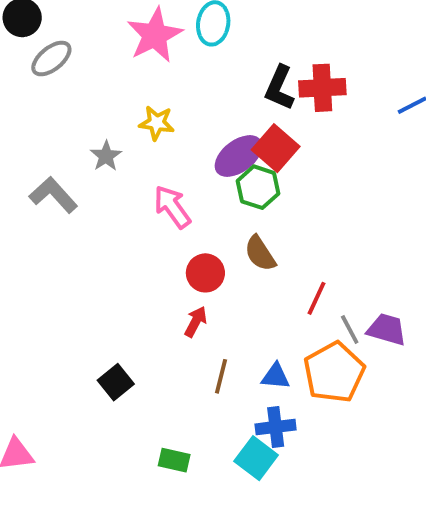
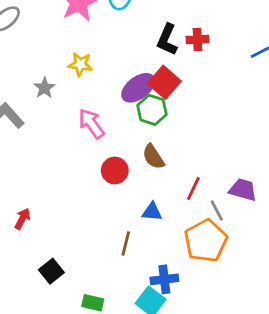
red cross: (322, 88) -> (197, 40), size x0.7
red arrow: (196, 322) -> (22, 219), moved
purple trapezoid: (387, 329) -> (243, 190), moved
blue triangle: (276, 376) -> (152, 212), moved
black square: (116, 382) -> (51, 271), moved

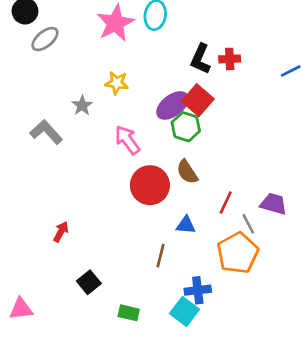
red circle: (115, 170) -> (150, 185), size x1.5

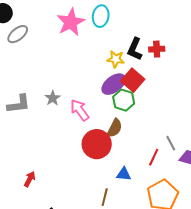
yellow star: (117, 83) -> (116, 59), moved
gray star: (82, 105) -> (53, 98), moved
gray L-shape: (46, 132) -> (19, 104), turned 125
brown semicircle: (187, 172) -> (115, 128), moved, turned -120
gray line: (248, 224) -> (171, 143), moved

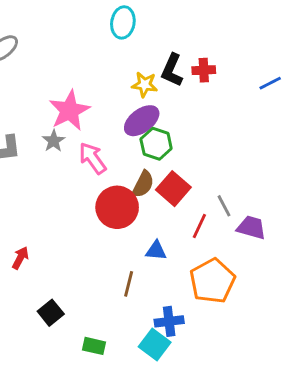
pink star: (71, 22) -> (69, 111), moved
red square: (133, 80) -> (173, 189), moved

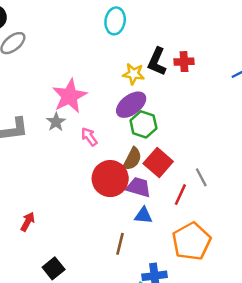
pink arrow: (93, 158) -> (89, 137), size x0.7
purple trapezoid: (251, 228) -> (138, 187), moved

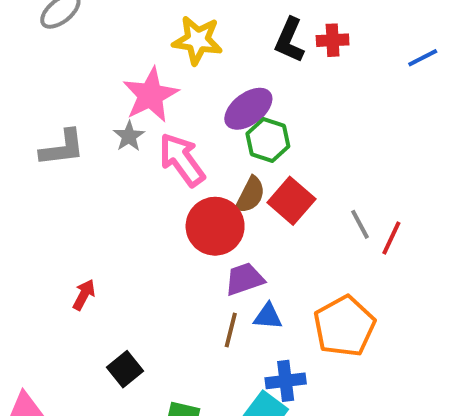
yellow star: (134, 74) -> (197, 40), moved, size x1.4
pink arrow: (89, 137) -> (182, 160), size x1.8
purple trapezoid: (138, 187) -> (244, 279), moved, turned -35
red line: (180, 195) -> (391, 238), moved
blue triangle: (143, 215) -> (268, 316), moved

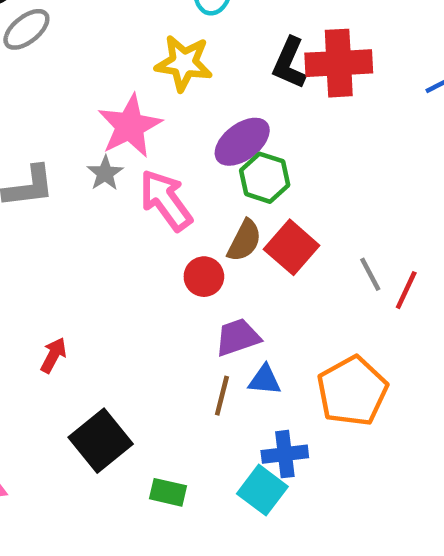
red cross: (333, 40) -> (339, 63), size x1.8
red circle: (215, 226) -> (204, 277), size x0.6
black square: (125, 369) -> (101, 441), size x1.5

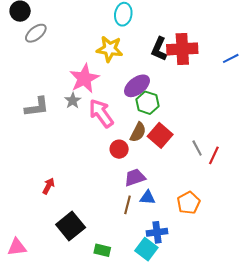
orange pentagon: (352, 391) -> (189, 203), size x0.7

